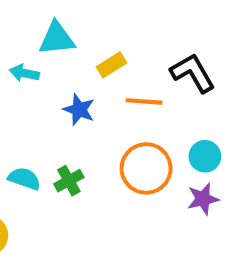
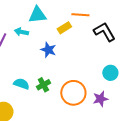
orange line: (144, 101) -> (80, 15), moved
orange circle: (146, 168) -> (73, 93), moved
purple star: (203, 199) -> (100, 99), moved

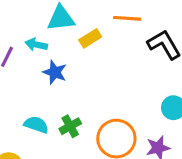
yellow rectangle: (64, 28) -> (90, 38), moved
blue star: (48, 50) -> (55, 72), moved

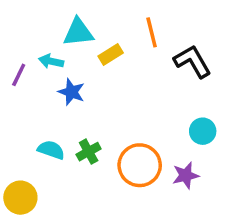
orange line: (127, 18) -> (152, 32), turned 72

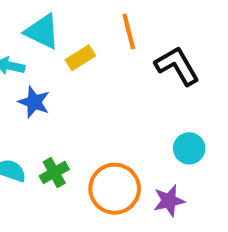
cyan triangle: (78, 32) -> (42, 32), turned 32

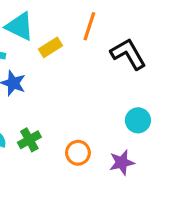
orange line: (129, 32) -> (89, 26), turned 32
orange circle: (115, 189) -> (78, 153), size x0.6

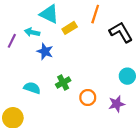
green cross: (29, 140) -> (63, 83), moved

